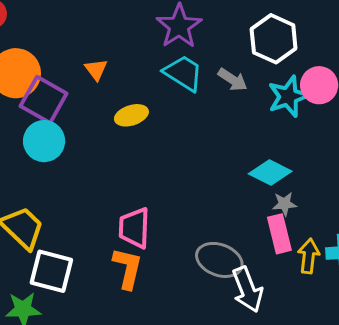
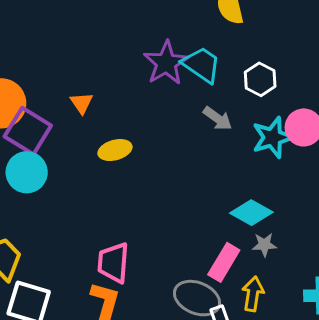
white hexagon: (274, 39) -> (260, 79), size x0.7
cyan trapezoid: (183, 73) -> (201, 65), moved
pink rectangle: (279, 234) -> (224, 262), moved, turned 42
yellow arrow: (309, 256) -> (253, 294), moved

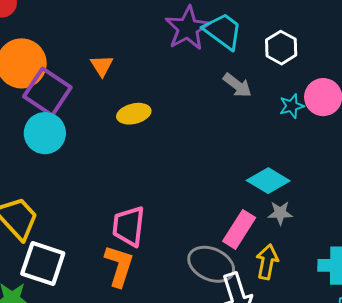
cyan star: (272, 137) -> (292, 106), size x0.6

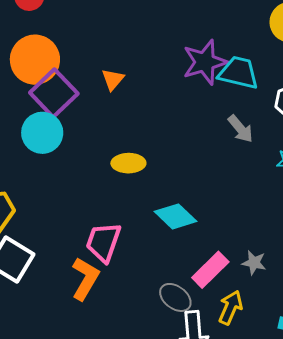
cyan trapezoid: (223, 31) -> (239, 73), turned -36
yellow ellipse: (134, 114) -> (128, 163), moved
cyan diamond: (268, 181) -> (175, 216), moved
gray ellipse: (211, 264) -> (175, 297), size x0.7

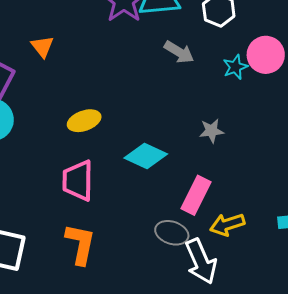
pink trapezoid: (103, 242) -> (78, 181), moved
gray star: (254, 263) -> (212, 131), moved
yellow arrow: (230, 307) -> (227, 225), turned -112

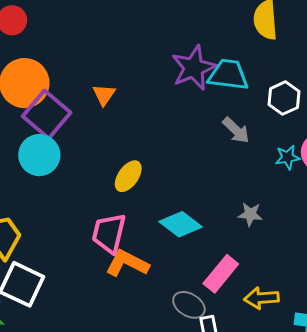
yellow ellipse: (84, 121) -> (128, 176), turned -48
yellow arrow: (227, 225) -> (261, 298), moved
orange L-shape: (80, 244) -> (127, 263), moved, turned -87

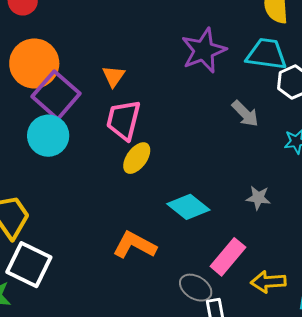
cyan trapezoid: (228, 75) -> (267, 54), moved
pink trapezoid: (109, 233) -> (123, 120), moved

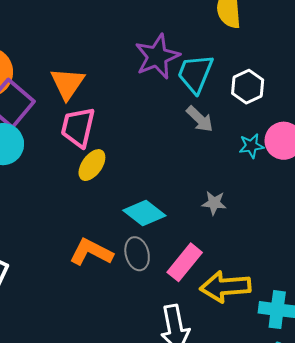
cyan trapezoid: (267, 54) -> (195, 74), moved, turned -75
orange triangle: (114, 76) -> (67, 84), size x1.5
yellow arrow: (268, 282) -> (225, 287), size x1.4
gray ellipse: (196, 288) -> (137, 254), moved, turned 44

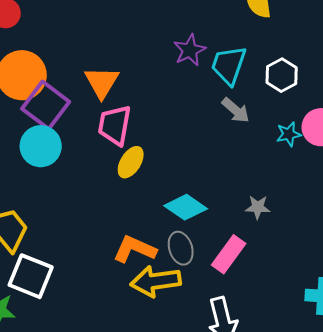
purple star: (157, 57) -> (190, 50), size x0.7
gray star: (214, 203) -> (258, 207), moved
yellow arrow: (225, 287) -> (156, 281), moved

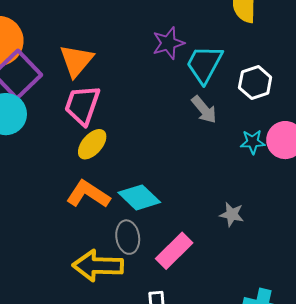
gray star: (258, 207) -> (232, 214), moved
orange L-shape: (135, 249) -> (88, 194), moved

